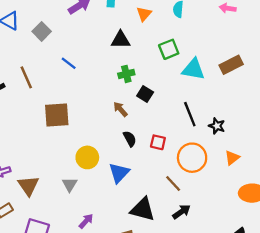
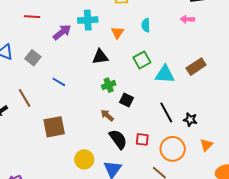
black semicircle: (130, 139) -> (118, 139), size x1.5

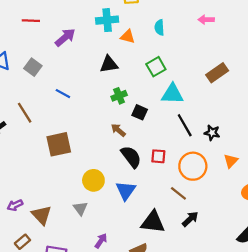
cyan cross: (88, 20) -> (107, 20), moved
orange triangle: (117, 33) -> (128, 37), turned -48
cyan triangle: (165, 74) -> (172, 94), moved

